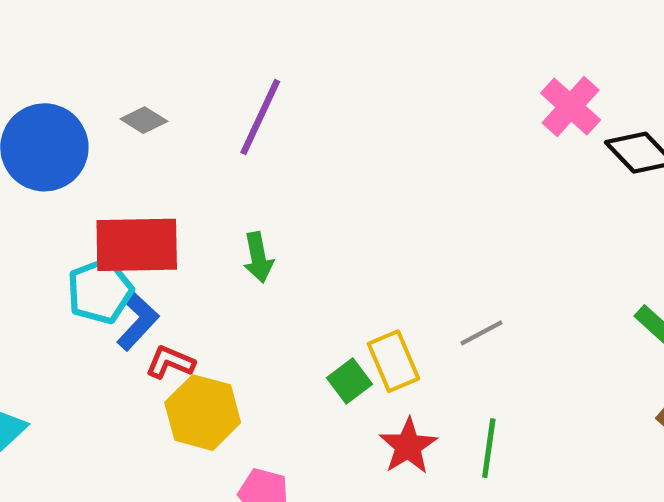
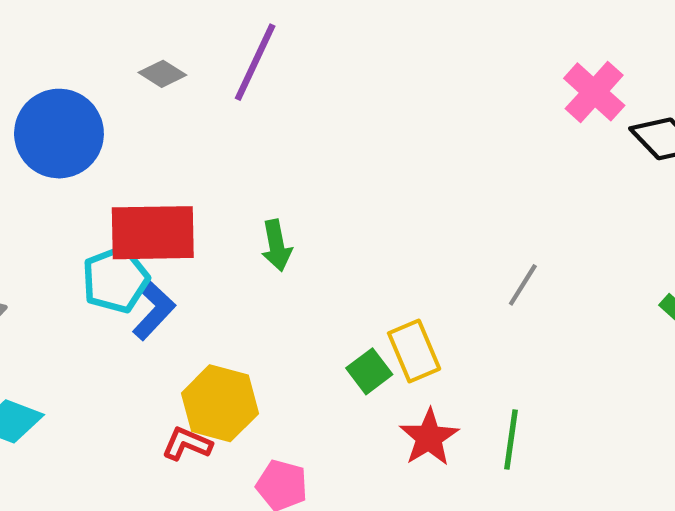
purple line: (260, 117) -> (255, 62), moved
gray diamond: (144, 120) -> (162, 74), moved
gray line: (481, 333) -> (523, 285), moved, turned -30
red L-shape: (170, 362) -> (187, 444), moved

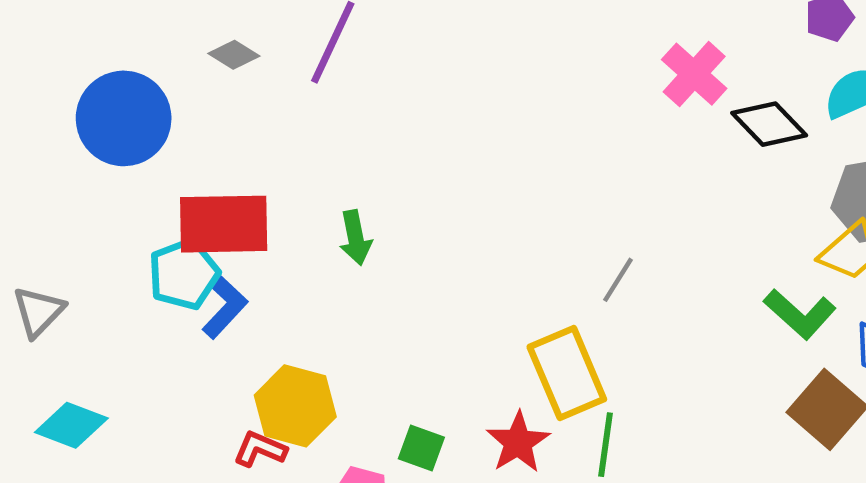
yellow rectangle: (414, 351) -> (567, 373), moved, size x1.4
green square: (369, 371) -> (421, 448), moved, turned -33

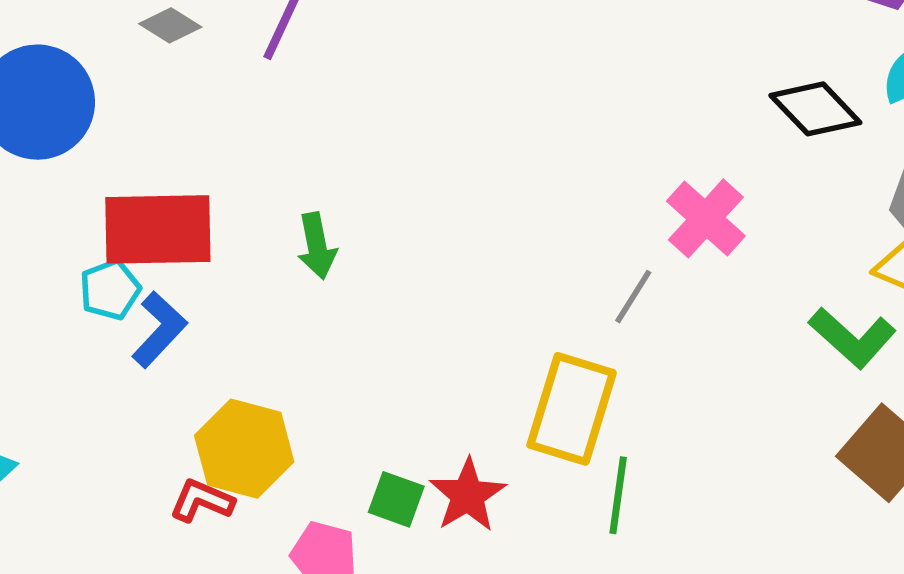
pink cross: (694, 74) -> (706, 218), moved
cyan pentagon: (184, 274) -> (110, 290), size x0.7
yellow rectangle: (567, 373) -> (572, 409), turned 40
red star: (518, 442) -> (467, 495), moved

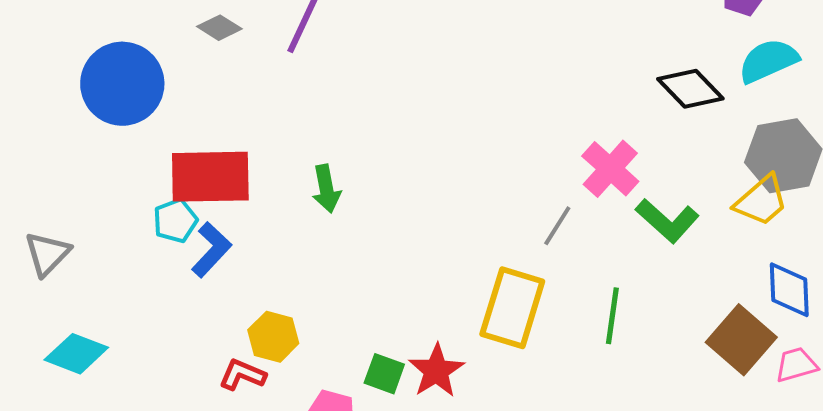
green L-shape: (852, 338) -> (667, 221), moved
yellow hexagon: (244, 449) -> (273, 337), size x0.7
green line: (618, 495) -> (612, 316), moved

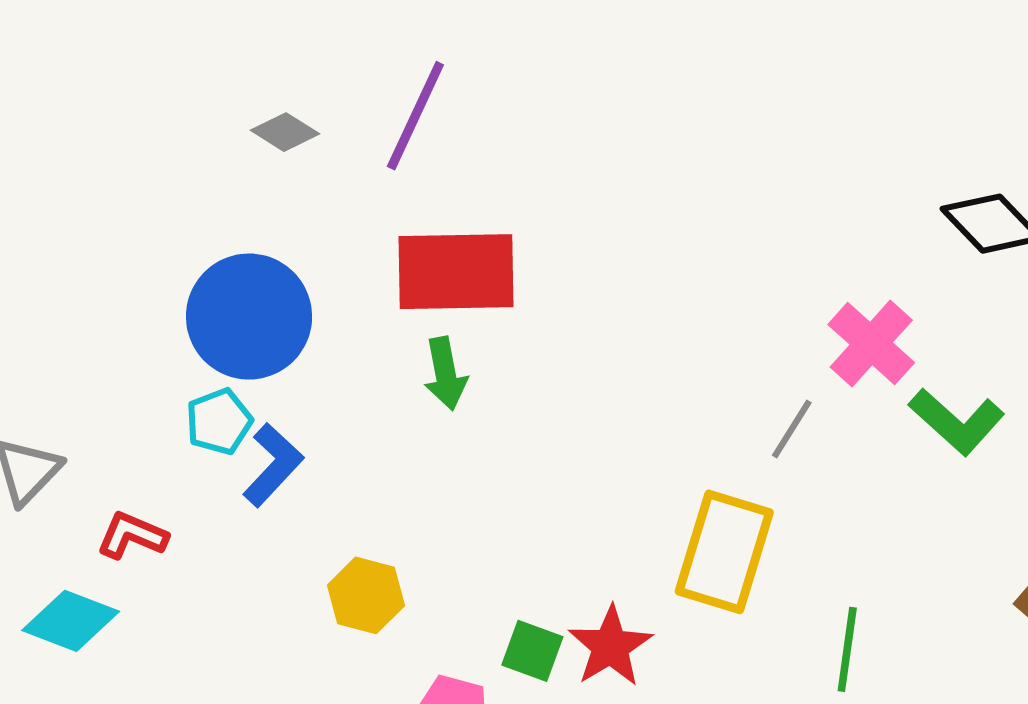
blue circle: (122, 84) -> (249, 317), moved
red rectangle: (210, 177) -> (456, 272), moved
green line: (612, 316) -> (847, 649), moved
red L-shape: (242, 375) -> (132, 535), moved

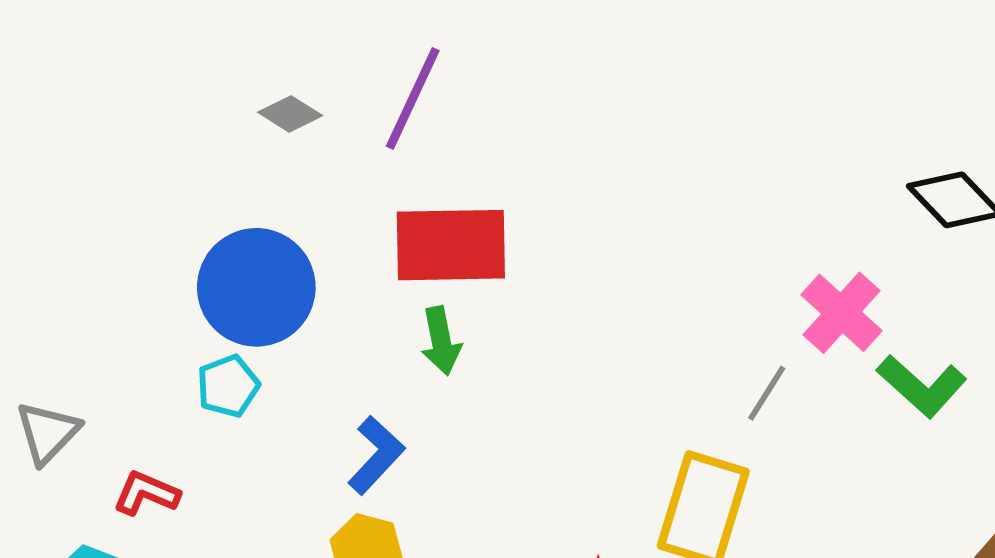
blue L-shape: (273, 465) -> (376, 455), moved

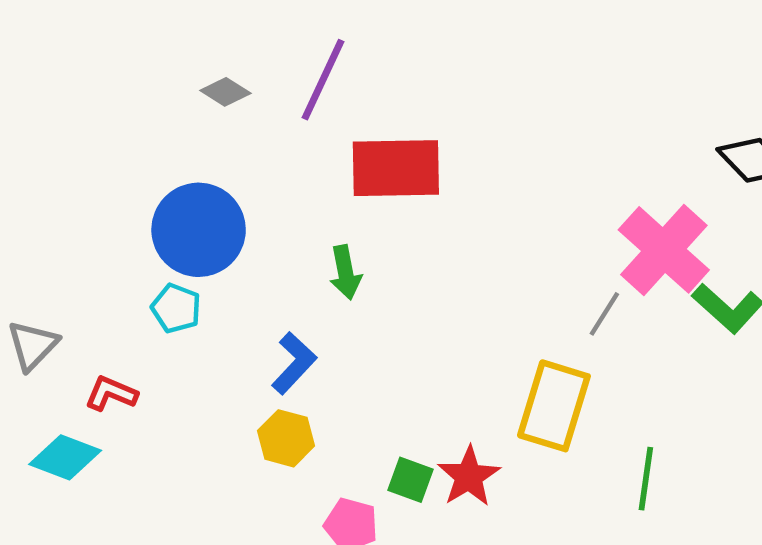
red rectangle: (451, 245) -> (396, 168), moved
pink cross: (841, 313) -> (664, 250), size x1.4
cyan pentagon: (228, 386) -> (176, 308), turned -30

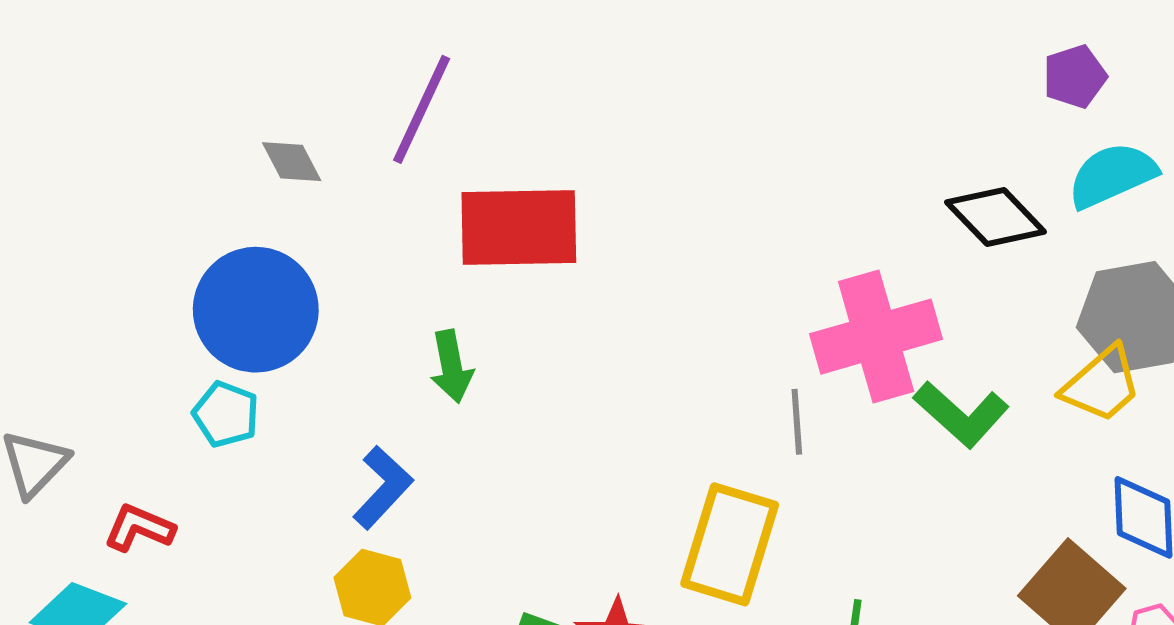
gray diamond: (225, 92) -> (292, 162), moved, turned 30
pink cross: (664, 250) -> (876, 337), turned 32
gray line: (604, 314) -> (797, 422), turned -36

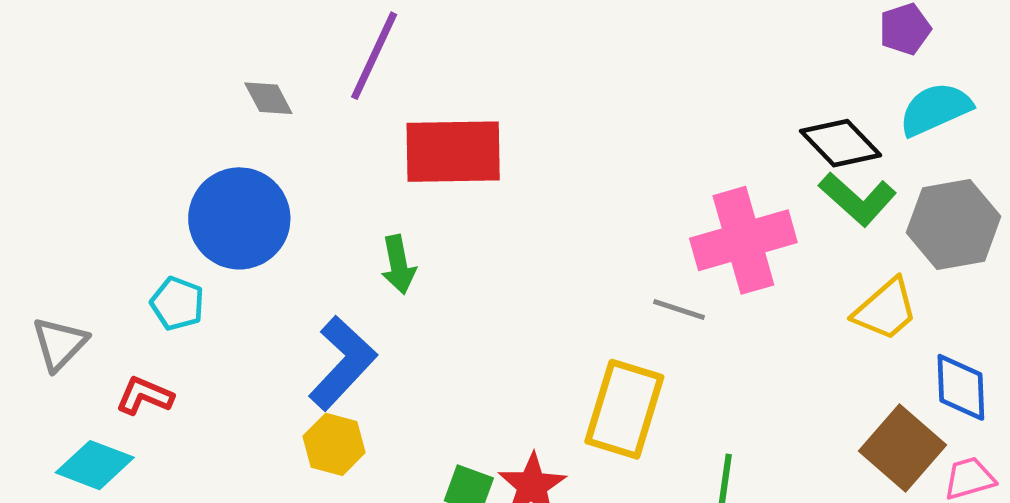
yellow trapezoid: (1102, 384) -> (886, 310), moved
cyan pentagon: (226, 414) -> (177, 303), moved
green L-shape: (961, 414) -> (858, 199), moved
gray line: (797, 422) -> (679, 310), turned -68
blue L-shape: (383, 488) -> (343, 363), size x1.4

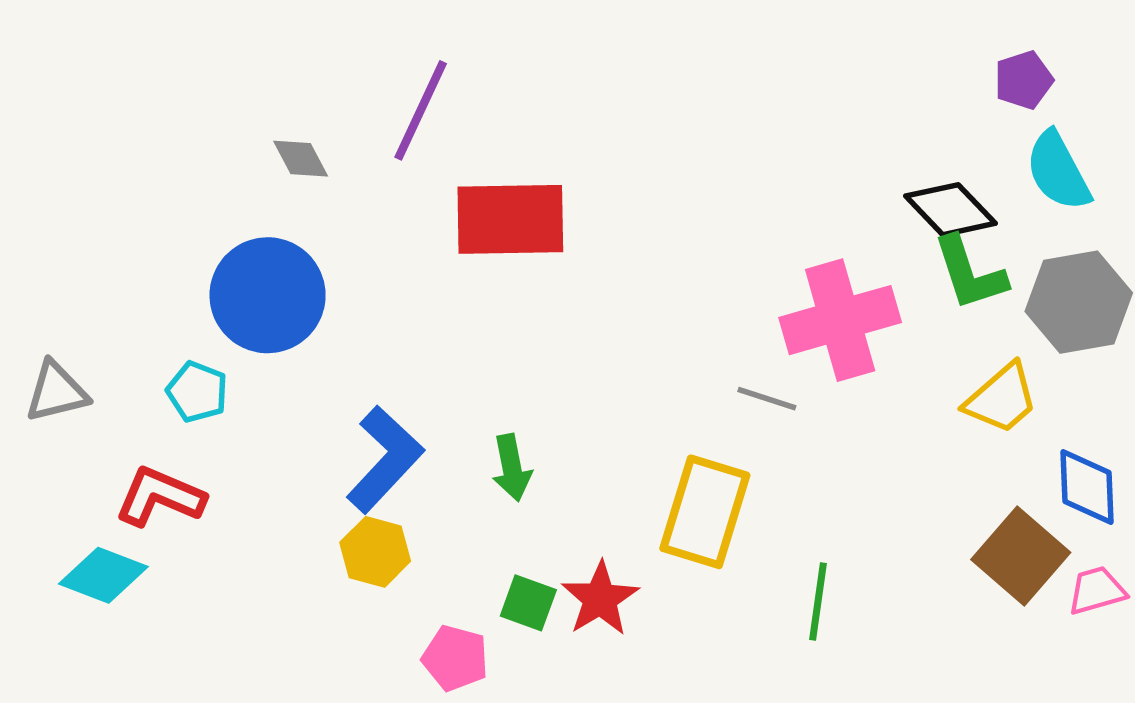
cyan semicircle: (935, 109) -> (1058, 171), turned -94
green L-shape: (858, 199) -> (970, 273), turned 30
green arrow: (398, 265) -> (512, 468), moved
gray triangle: (60, 344) -> (56, 392), moved, turned 32
red L-shape: (145, 396) -> (160, 497), size x1.4

